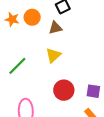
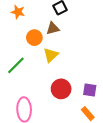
orange circle: (32, 17) -> (34, 38), moved
orange star: (12, 19) -> (18, 12), moved

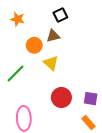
yellow triangle: (51, 55) -> (51, 63), turned -35

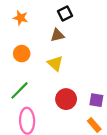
orange circle: (34, 45) -> (22, 54), moved
green line: (15, 73) -> (19, 90), moved

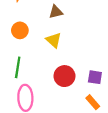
green line: (19, 90) -> (18, 67), turned -36

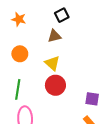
red circle: (64, 76) -> (55, 85), moved

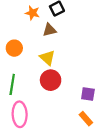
orange star: (19, 19) -> (32, 13), moved

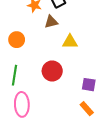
yellow triangle: (47, 58) -> (70, 42), moved, turned -42

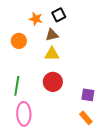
orange circle: (17, 40) -> (19, 41), moved
yellow triangle: (70, 42) -> (52, 54), moved

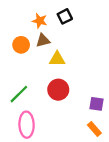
brown triangle: (52, 35) -> (43, 40), moved
green line: (17, 86) -> (19, 94), turned 36

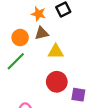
green line: (19, 94) -> (16, 61), moved
purple square: (97, 104) -> (78, 95), moved

